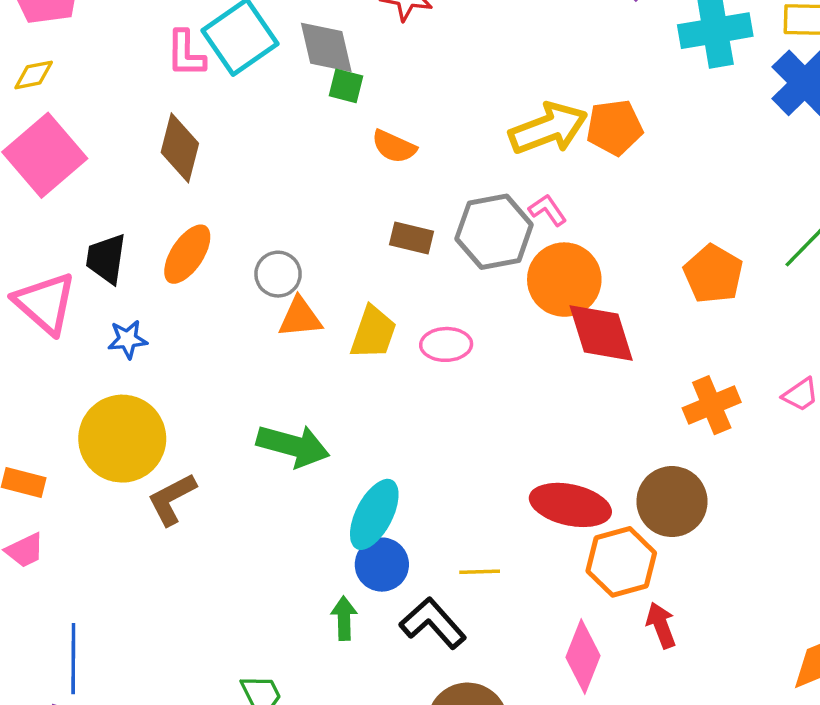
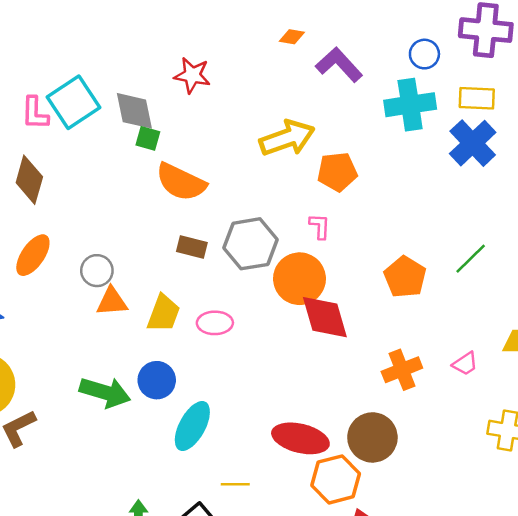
yellow arrow: (548, 128) -> (287, 138), moved
orange semicircle: (394, 147) -> (181, 182), size x1.6
pink L-shape: (548, 210) -> (320, 226), moved, turned 36
cyan ellipse: (374, 514) -> (192, 426), moved
blue circle: (382, 565) -> (157, 380), moved

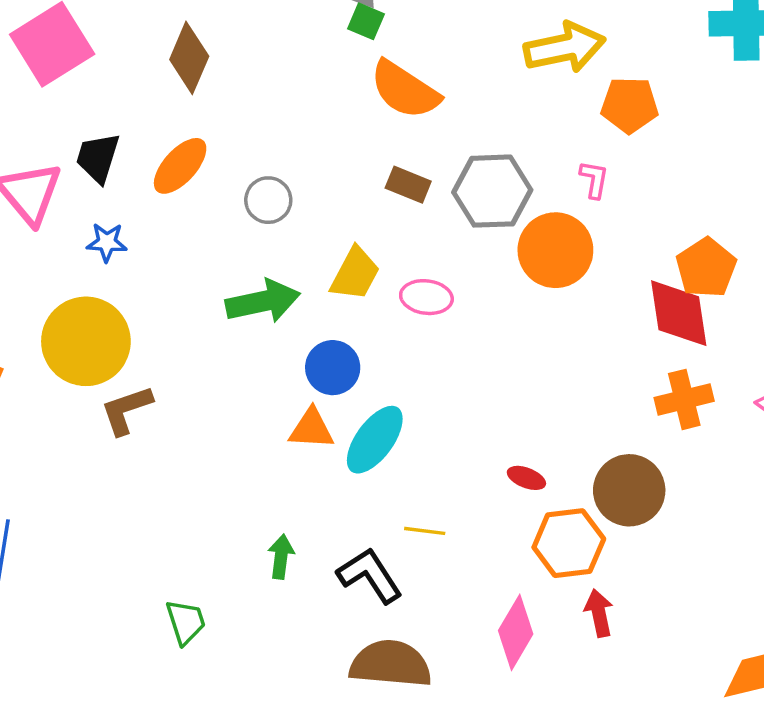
orange triangle: (112, 302) -> (312, 429), moved
red diamond: (325, 317) -> (679, 313), moved
green arrow: (105, 392) -> (263, 301), moved, turned -36
red ellipse: (300, 438) -> (526, 478), size x0.5

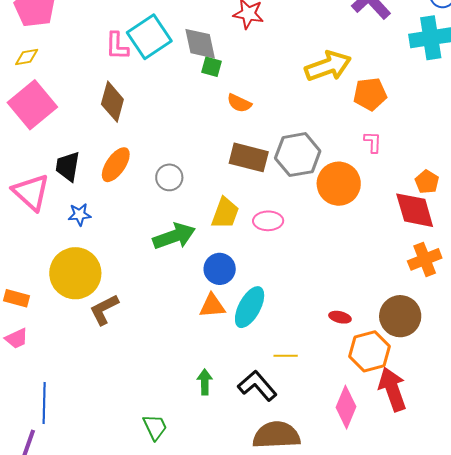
orange semicircle: (405, 90) -> (239, 103), size x0.6
pink L-shape: (594, 179) -> (373, 142), moved
brown rectangle: (408, 185) -> (249, 157), size x1.5
orange pentagon: (706, 268) -> (427, 182), size x0.7
red arrow: (599, 613) -> (392, 389), size x1.6

